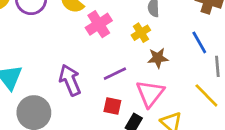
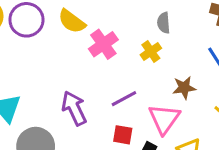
brown star: (158, 58) -> (184, 88), moved

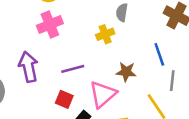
pink cross: (103, 44) -> (50, 25), moved

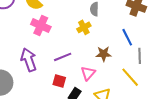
pink cross: (50, 25) -> (41, 25), turned -36
pink triangle: (103, 94) -> (88, 73), size x0.7

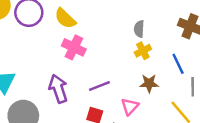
yellow cross: (84, 27) -> (143, 51), moved

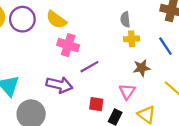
yellow cross: (143, 51) -> (132, 39), turned 32
purple line: (99, 86) -> (89, 67), moved
purple arrow: (58, 89) -> (59, 85), turned 130

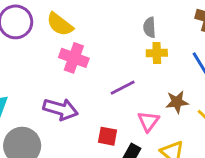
purple line: (89, 67) -> (123, 88), moved
brown star: (142, 68) -> (177, 102), moved

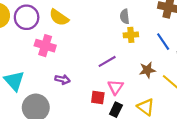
pink cross: (74, 58) -> (45, 46), moved
purple arrow: (61, 109) -> (63, 79), size x0.6
pink triangle: (148, 121) -> (116, 87), moved

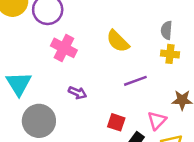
yellow semicircle: (59, 17) -> (118, 41), moved
pink triangle: (116, 87) -> (157, 121), moved

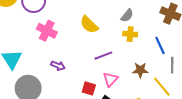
gray semicircle: (167, 30) -> (127, 16), turned -144
pink triangle: (157, 121) -> (110, 79), moved

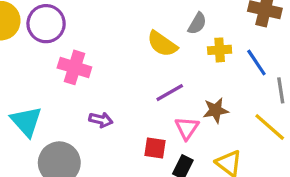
yellow semicircle: (89, 25) -> (162, 44), moved
yellow cross: (130, 34) -> (220, 50), moved
brown star: (140, 70) -> (216, 110), moved

